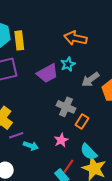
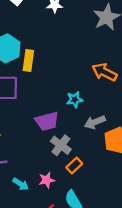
orange arrow: (75, 38) -> (104, 72), moved
purple trapezoid: (47, 73) -> (47, 121), moved
cyan arrow: (31, 146) -> (21, 184), moved

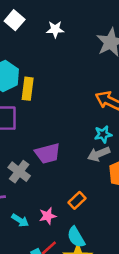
cyan star: (75, 100) -> (103, 134), moved
gray cross: (61, 145) -> (19, 172), moved

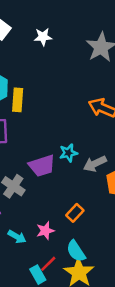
cyan star: (103, 134) -> (68, 153), moved

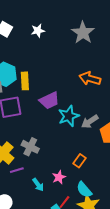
cyan star: (68, 153) -> (69, 116), size x1.5
purple trapezoid: (42, 166) -> (49, 100), moved
cyan arrow: (17, 237) -> (38, 185), turned 32

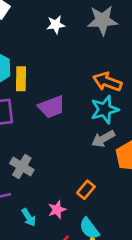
white star: (38, 31) -> (56, 25), moved
gray star: (83, 33) -> (102, 20), turned 30
cyan star: (69, 116) -> (105, 110), moved

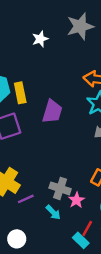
purple trapezoid: (52, 107) -> (52, 112), turned -40
gray cross: (22, 167) -> (60, 188), moved

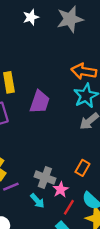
white star: (40, 39) -> (31, 17), moved
red line: (87, 228) -> (69, 207), moved

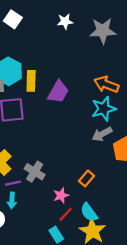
purple trapezoid: (40, 102) -> (58, 92), moved
gray cross: (45, 178) -> (35, 172), moved
cyan arrow: (37, 201) -> (12, 200), moved, turned 35

